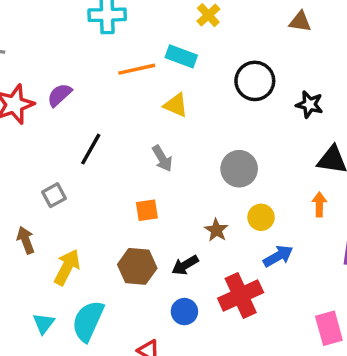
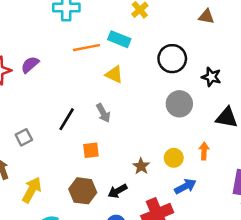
black line: (91, 149) -> (67, 119), moved
gray circle: (239, 169) -> (179, 104), moved
orange arrow: (319, 204) -> (204, 151), moved

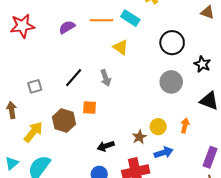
purple semicircle: (30, 65) -> (67, 27), moved
brown star: (141, 166) -> (139, 137), moved
brown hexagon: (83, 191) -> (64, 120), moved

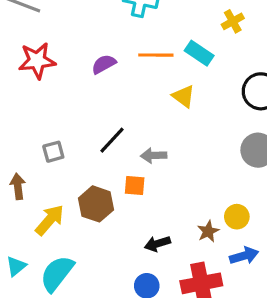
gray arrow: (106, 78) -> (154, 155), moved, turned 105

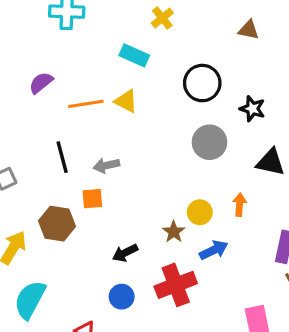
orange line: (156, 55) -> (86, 104), moved
black line: (112, 140) -> (62, 157), turned -48

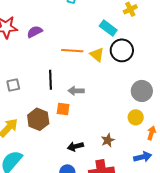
purple semicircle: (41, 83) -> (35, 32), moved
black circle: (202, 83) -> (122, 50), moved
yellow circle: (200, 212) -> (136, 117), moved
blue arrow: (214, 250) -> (143, 157), moved

